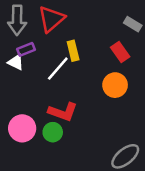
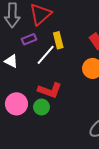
purple rectangle: (26, 49) -> (29, 39), moved
white triangle: (16, 62) -> (11, 61), moved

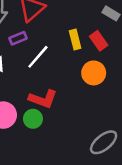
yellow rectangle: (58, 40) -> (75, 39), moved

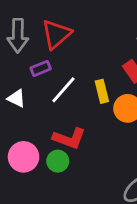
yellow rectangle: (75, 39) -> (102, 91), moved

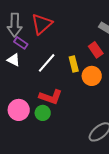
purple rectangle: (41, 68) -> (21, 43), moved, turned 56
white triangle: (16, 98) -> (14, 60), moved

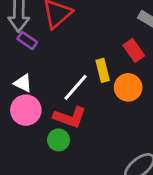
white triangle: (14, 60) -> (23, 83), moved
white line: (47, 63) -> (76, 87), moved
pink circle: (19, 110) -> (26, 110), moved

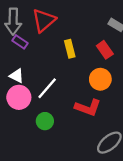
yellow rectangle: (103, 70) -> (70, 49), moved
white line: (76, 87) -> (47, 88), moved
red L-shape: (70, 117) -> (88, 108), moved

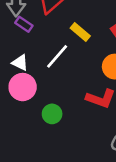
yellow rectangle: (70, 49) -> (80, 32), turned -36
white line: (47, 88) -> (57, 56), moved

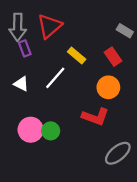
purple rectangle: (24, 24) -> (25, 48), turned 35
pink circle: (23, 87) -> (31, 130), moved

